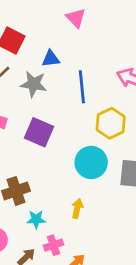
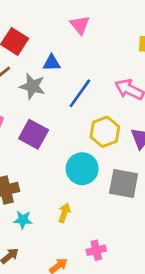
blue line: (82, 87) -> (80, 93), turned 36
pink cross: (53, 245) -> (96, 250), moved

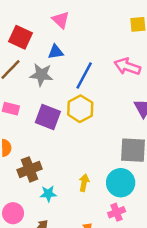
pink triangle: (80, 25) -> (61, 20), moved
yellow hexagon: (105, 132) -> (80, 109), moved
cyan circle: (82, 169) -> (121, 183), moved

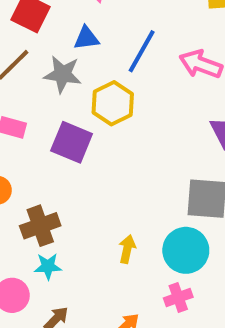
blue line: (84, 76) -> (142, 51), moved
yellow hexagon: (80, 109) -> (113, 103), moved
cyan star: (48, 194) -> (48, 266), moved

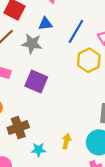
yellow hexagon: (113, 103) -> (89, 60), moved
cyan star: (48, 266) -> (38, 150), moved

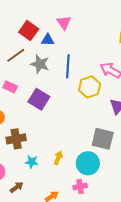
blue triangle: (45, 24) -> (48, 40), moved
blue line: (76, 31) -> (68, 66), moved, turned -35

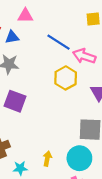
pink triangle: (64, 23) -> (25, 16), turned -42
blue line: (68, 66) -> (59, 42), moved, turned -50

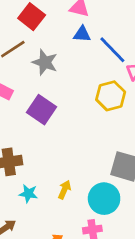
blue triangle: (12, 37) -> (82, 34), moved

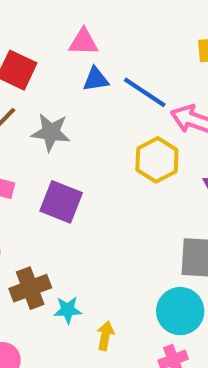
yellow arrow: (64, 190) -> (105, 336), moved
cyan star: (28, 194) -> (68, 310), moved

